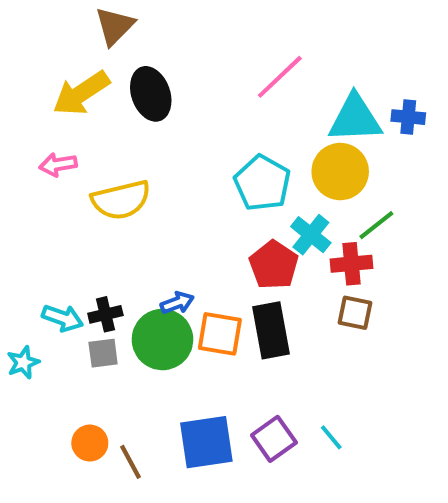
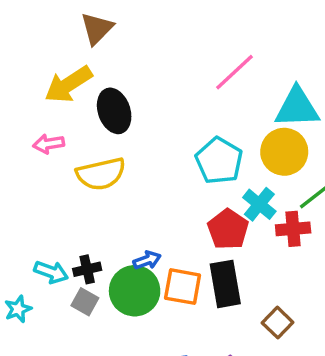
black ellipse: (151, 94) -> (114, 111), moved
brown square: (355, 313) -> (278, 323), moved, turned 32
gray square: (103, 353) -> (85, 302), turned 36

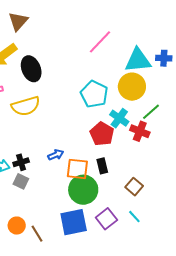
red cross: (293, 229) -> (140, 131), turned 30
black rectangle: (225, 284) -> (102, 166), size x0.6
green circle: (135, 291) -> (83, 190), moved

